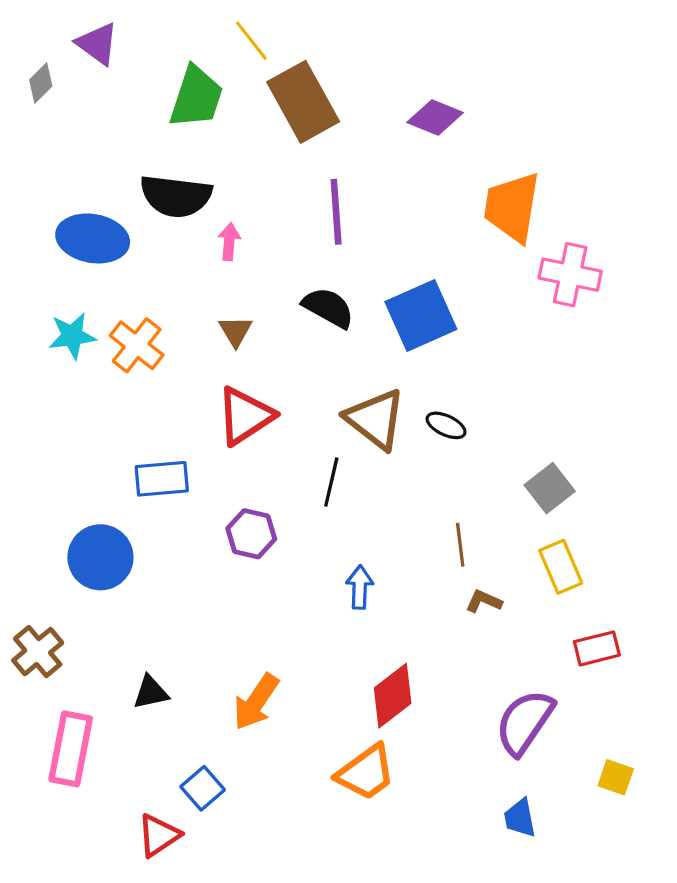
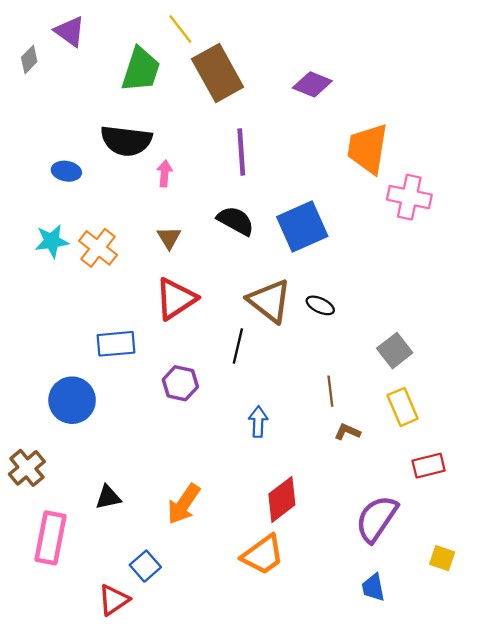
blue ellipse: (93, 238) -> (66, 171), size x0.6

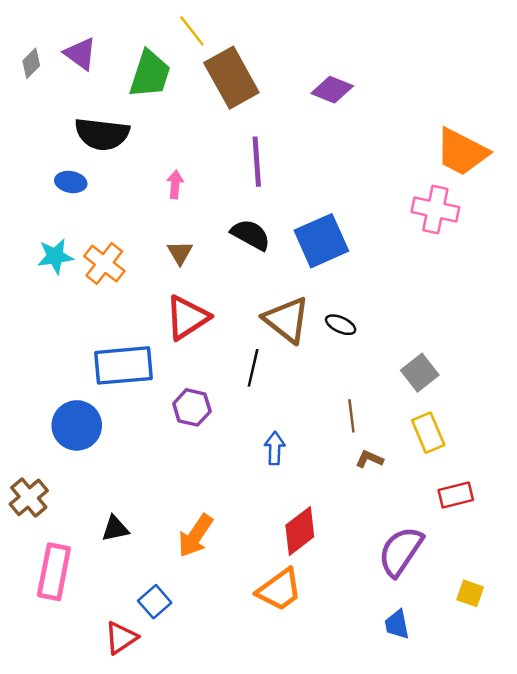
purple triangle: (70, 31) -> (80, 54), moved
black semicircle: (126, 141) -> (102, 134), moved
orange trapezoid: (368, 149) -> (462, 152), moved, turned -72
blue rectangle: (116, 344) -> (124, 365), size x1.4

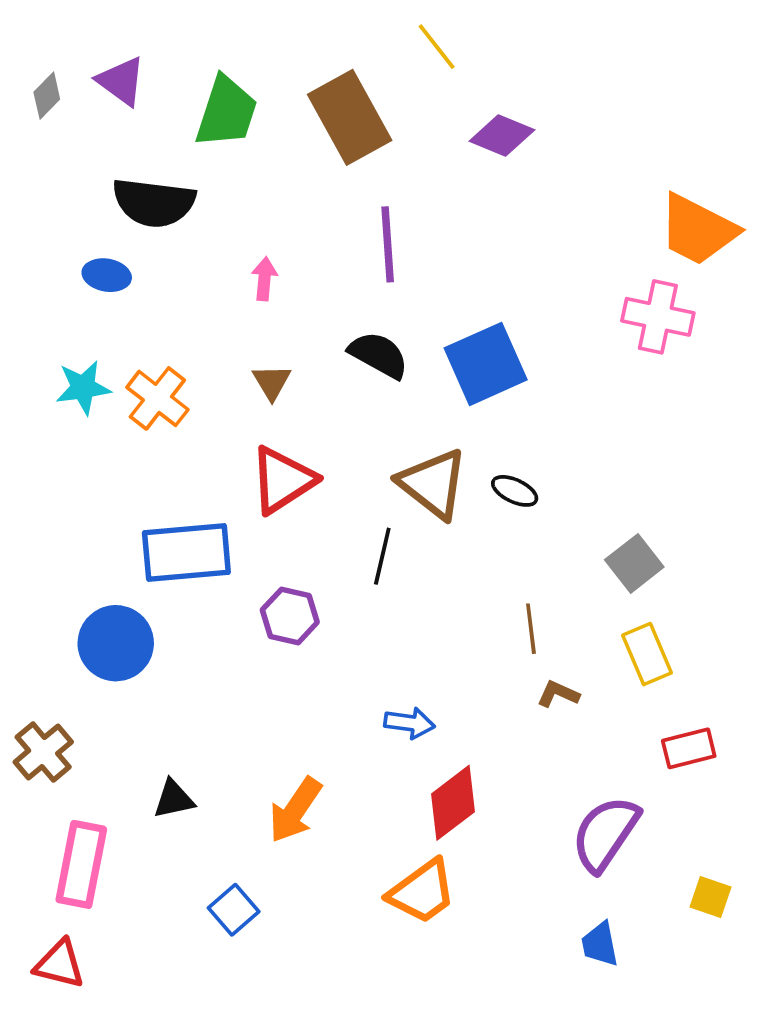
yellow line: (192, 31) -> (437, 47), moved
blue arrow: (275, 448) -> (409, 723), moved, turned 96
red triangle: (121, 638) -> (60, 964), moved, turned 48

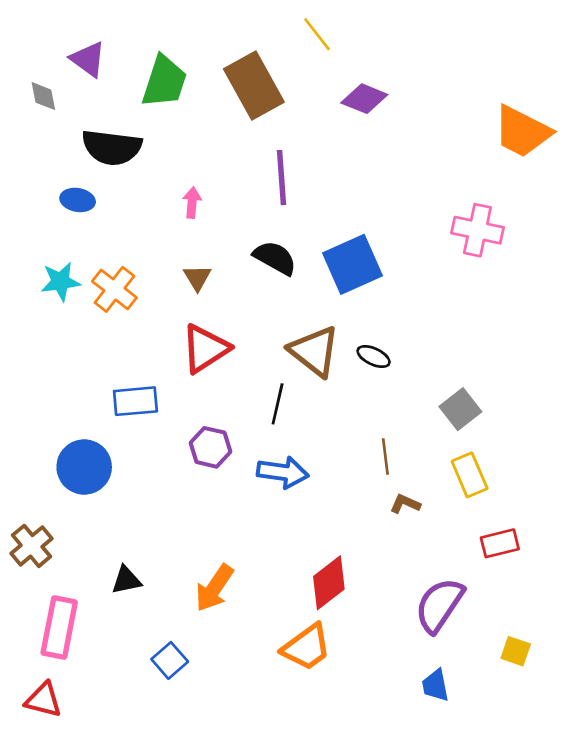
gray diamond: (47, 96) -> (43, 96), moved, turned -56
orange trapezoid: (698, 230) -> (522, 132), moved
blue rectangle: (186, 553) -> (135, 401), size x0.7
blue arrow: (409, 723) -> (283, 472), moved, size x1.4

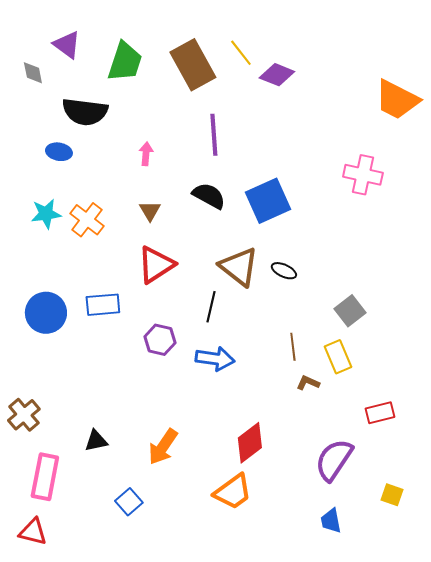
yellow line: (317, 34) -> (241, 53), moved
blue circle: (84, 467) -> (46, 313), moved
yellow rectangle: (470, 475) -> (338, 357), moved

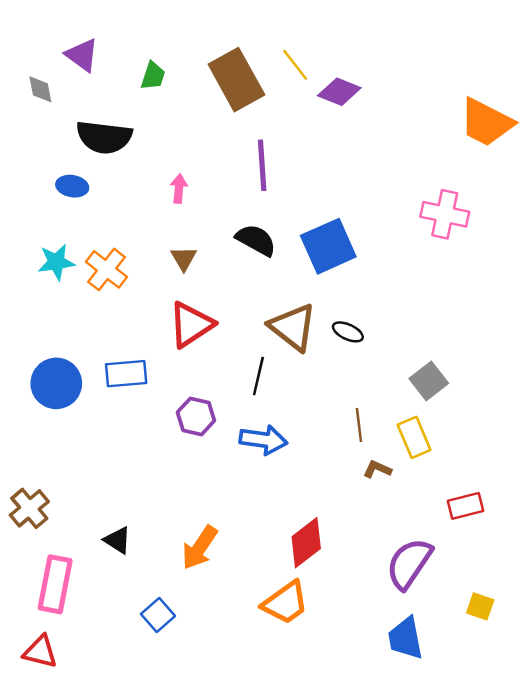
green trapezoid: (125, 62) -> (153, 76), size x0.6
black triangle: (96, 441) -> (118, 540), turned 45
blue trapezoid: (331, 521) -> (405, 638), size x1.4

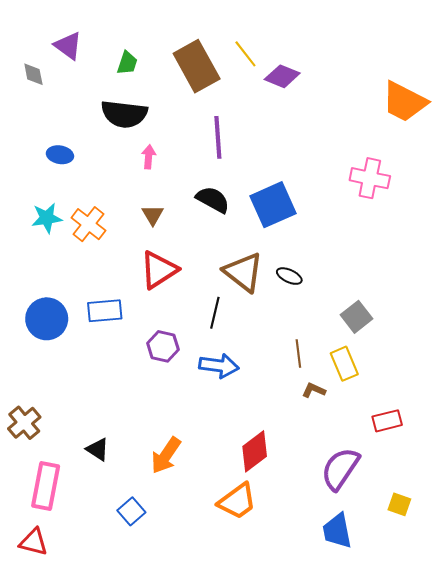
black semicircle: (104, 137) -> (124, 114), moved

